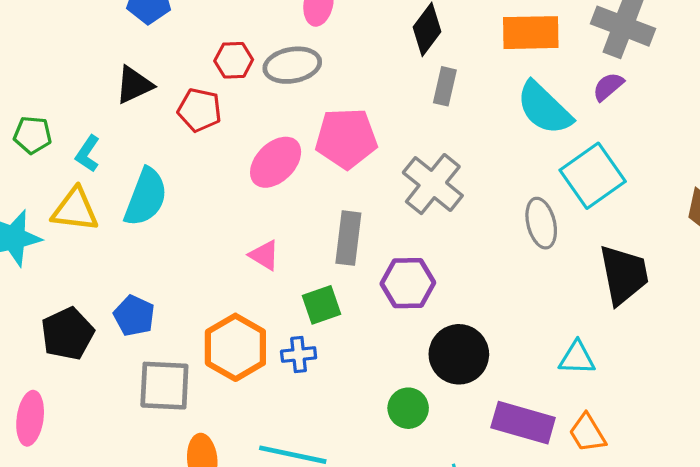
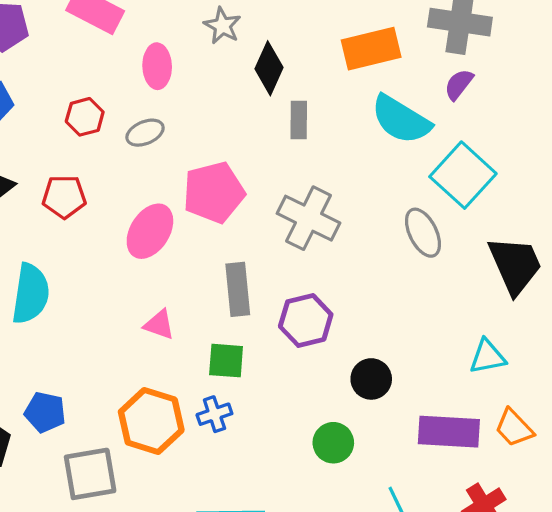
red hexagon: (234, 60) -> (85, 117), moved
gray ellipse: (292, 65) -> (145, 133), size x0.7
green square: (321, 305) -> (226, 361), turned 36
black circle: (459, 354) -> (371, 379), size x0.7

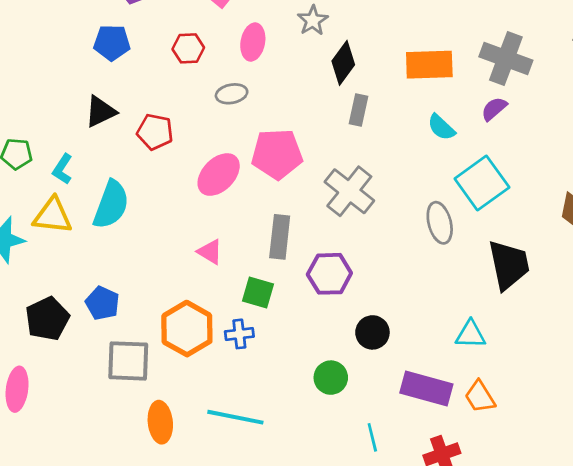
red hexagon: (85, 117) -> (188, 48), moved
cyan semicircle: (401, 120) -> (441, 127), size x0.6

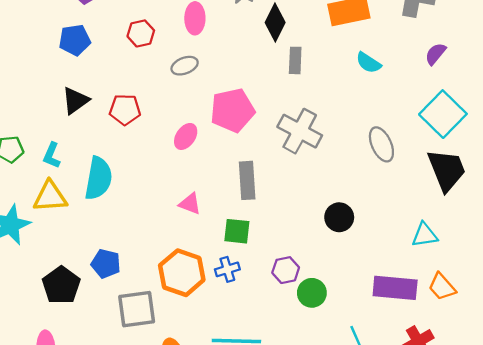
purple semicircle: (494, 109) -> (435, 54), moved
pink ellipse: (219, 175) -> (186, 136), size x0.7
cyan square: (482, 183) -> (443, 114), moved
purple hexagon: (329, 274) -> (286, 270), moved, size x0.7
black circle: (372, 332) -> (339, 217), moved

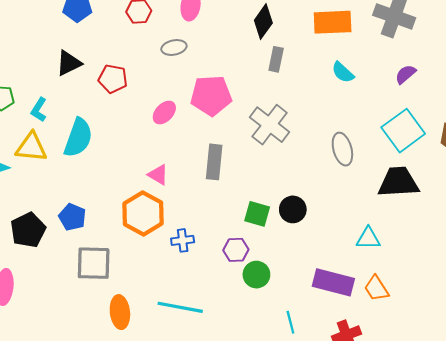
black trapezoid: (447, 170) -> (398, 182), turned -81
green square: (237, 231) -> (257, 214), moved
orange hexagon: (182, 273) -> (143, 213), moved

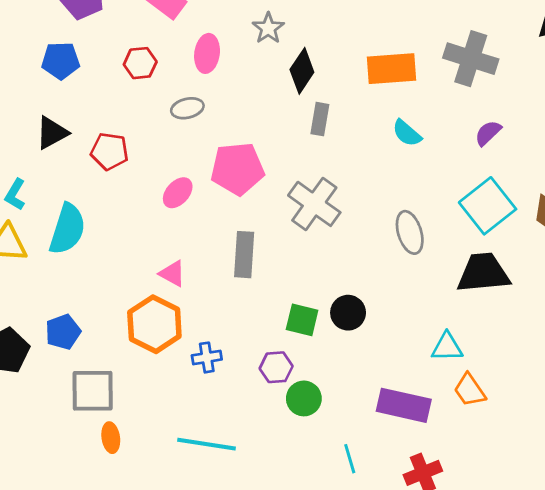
blue pentagon: (72, 217) -> (63, 332), turned 30
orange trapezoid: (376, 288) -> (470, 390), moved
orange ellipse: (120, 312) -> (111, 438), moved, size x0.7

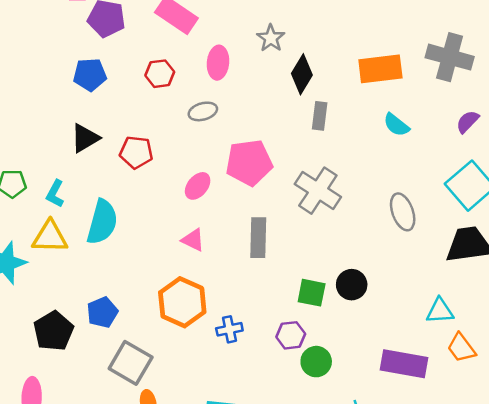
pink triangle: (172, 273) -> (193, 240), moved
gray square: (93, 391) -> (131, 363), turned 33

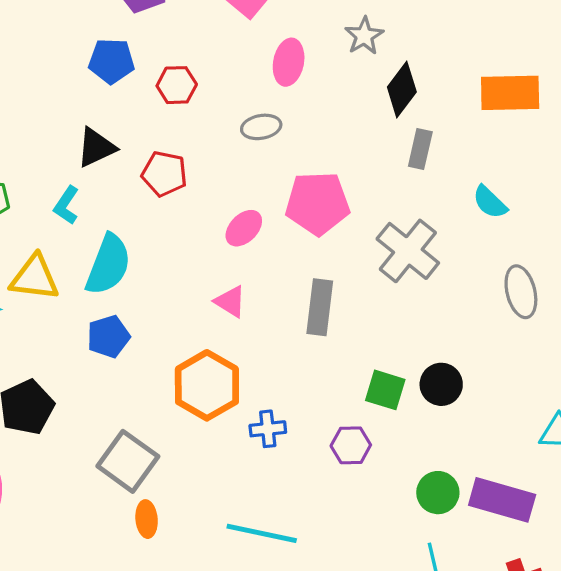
red hexagon: (160, 74) -> (177, 85), moved
cyan semicircle: (396, 125) -> (490, 202), moved
cyan L-shape: (55, 194) -> (66, 205), moved
blue pentagon: (102, 312) -> (108, 336), moved
green circle: (316, 362) -> (438, 493), moved

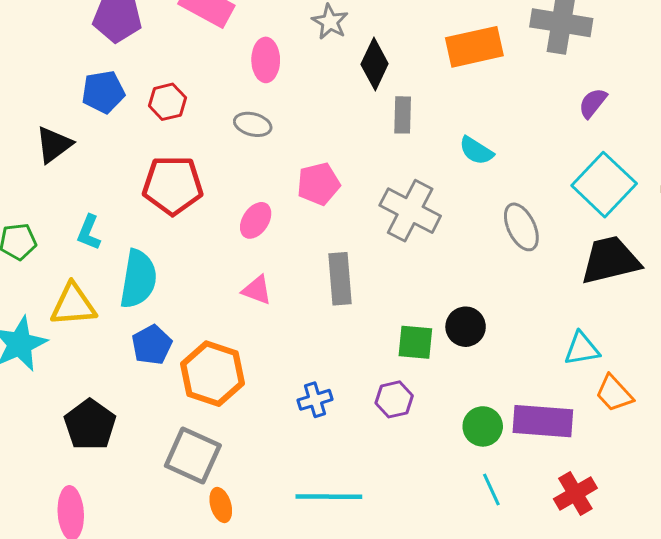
gray ellipse: (261, 127) -> (253, 124), turned 36
black triangle: (96, 147) -> (54, 145), moved
red pentagon: (164, 174) -> (173, 185), size x1.4
pink pentagon: (317, 203) -> (318, 184), size x0.7
orange hexagon: (207, 385) -> (212, 374), moved

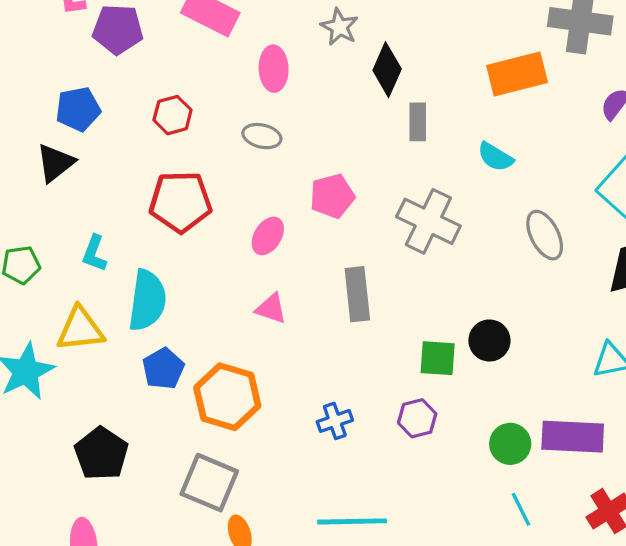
orange rectangle: (474, 47) -> (517, 74), moved
blue pentagon: (103, 92) -> (78, 109), moved

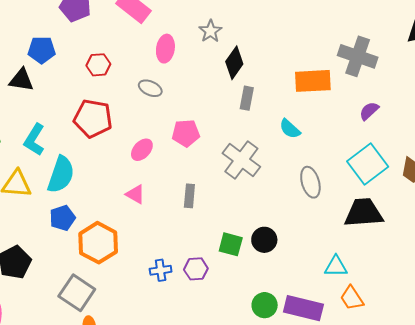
black triangle: (55, 163) -> (21, 80), turned 36
cyan L-shape: (94, 253) -> (34, 140), size x1.4
gray rectangle: (357, 294) -> (189, 196), size x0.7
purple hexagon: (417, 418) -> (196, 269), moved

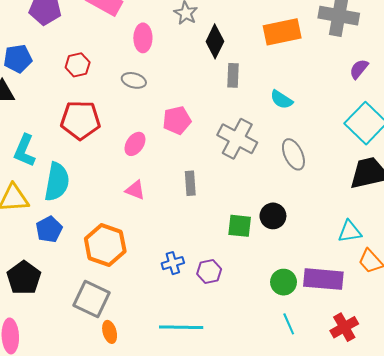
orange rectangle: (313, 81) -> (282, 32), moved
gray ellipse: (310, 182) -> (293, 154), moved
blue pentagon: (62, 218) -> (49, 229), moved
purple hexagon: (196, 269) -> (209, 271), moved

